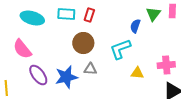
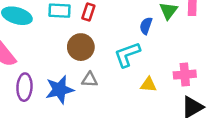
purple ellipse: (38, 75) -> (24, 87), turned 40

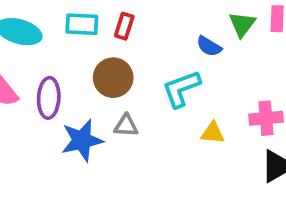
blue semicircle: (146, 26) -> (209, 46), turned -78
purple ellipse: (24, 87) -> (49, 98), moved

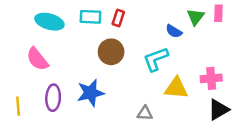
purple ellipse: (49, 98) -> (53, 98), moved
gray triangle: (126, 126) -> (145, 113), moved
yellow triangle: (213, 133) -> (176, 88), size x1.5

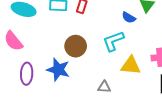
brown circle: (111, 52) -> (76, 46), moved
blue star: (91, 93) -> (58, 70), turned 30

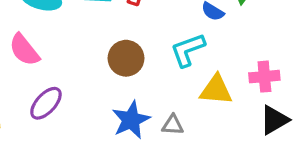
blue star: (58, 70) -> (131, 120), moved, turned 30
purple ellipse: (27, 74) -> (46, 103), turned 40

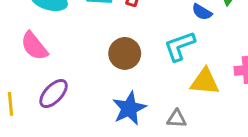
gray triangle: (173, 125) -> (177, 119), moved

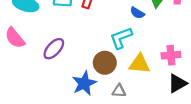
brown circle: (125, 53) -> (105, 63), moved
purple ellipse: (54, 94) -> (54, 49), moved

